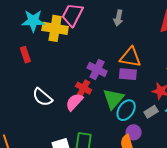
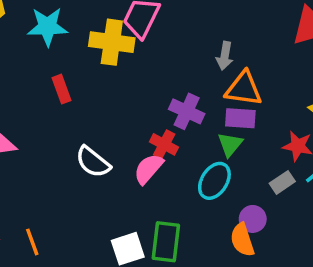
gray arrow: (118, 18) -> (225, 56), moved
cyan star: (33, 21) -> (48, 27), moved
green triangle: (113, 99) -> (230, 144), moved, size x0.7
cyan ellipse: (126, 110) -> (214, 181), moved

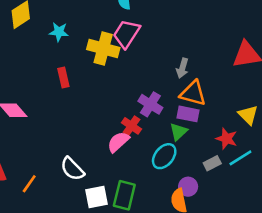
cyan star: (48, 27) -> (59, 32), size x0.7
white semicircle: (93, 162) -> (72, 169), moved
orange line: (32, 242) -> (29, 184), turned 48

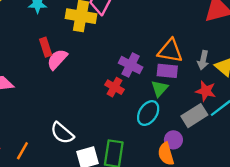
gray arrow: (182, 68) -> (203, 60), moved
pink semicircle: (118, 142) -> (57, 59), moved
gray rectangle: (212, 163) -> (194, 116), size x1.5

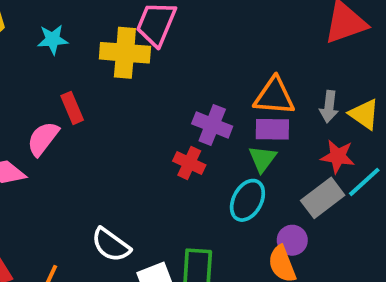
pink semicircle: (57, 59) -> (43, 139), moved

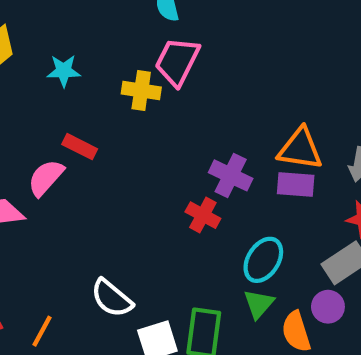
yellow cross: (125, 53) -> (141, 91), size x0.7
red rectangle: (72, 108) -> (80, 147), turned -44
green triangle: (262, 159) -> (259, 304), moved
purple circle: (292, 240) -> (328, 307), moved

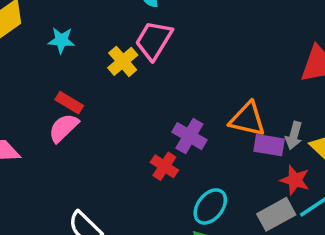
yellow cross: (141, 91) -> (123, 61), turned 36
pink semicircle: (46, 178) -> (64, 128), moved
purple rectangle: (296, 185) -> (269, 145), moved

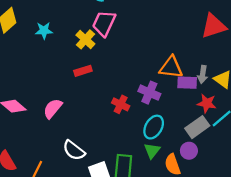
red rectangle: (69, 103) -> (83, 71), moved, turned -42
pink semicircle: (64, 128) -> (53, 108), moved
purple cross: (189, 136) -> (149, 93), moved

